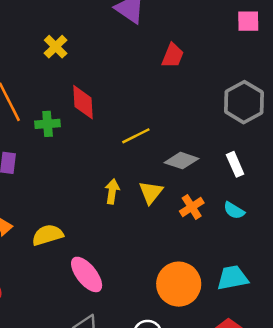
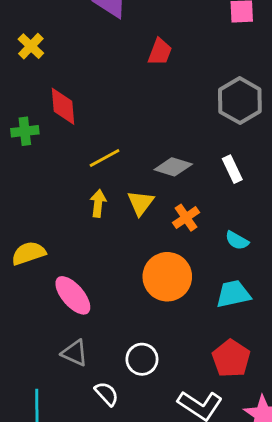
yellow line: (136, 136) -> (105, 158), moved
cyan semicircle: (234, 210) -> (237, 240), moved
orange circle: (179, 284) -> (167, 277), moved

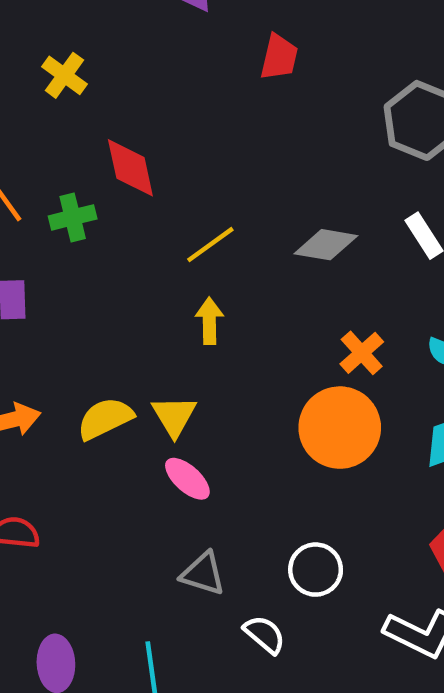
yellow triangle: (141, 203) -> (174, 416), moved
orange cross: (186, 218) -> (362, 353), moved
pink ellipse: (73, 295) -> (187, 479), size x0.7

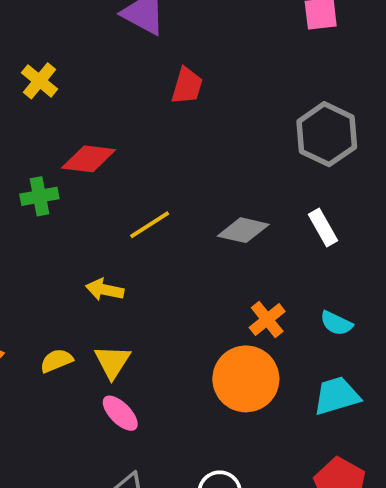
red trapezoid: (279, 57) -> (187, 86), moved
red diamond: (130, 168) -> (89, 159), turned -74
yellow arrow: (209, 321) -> (105, 290), moved, turned -81
yellow semicircle: (105, 419) -> (56, 361), size x0.7

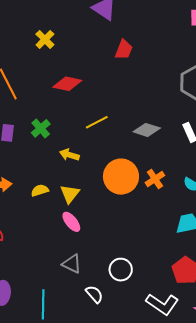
green cross: (39, 196) -> (41, 128), moved, turned -36
orange circle: (246, 379) -> (121, 177), moved

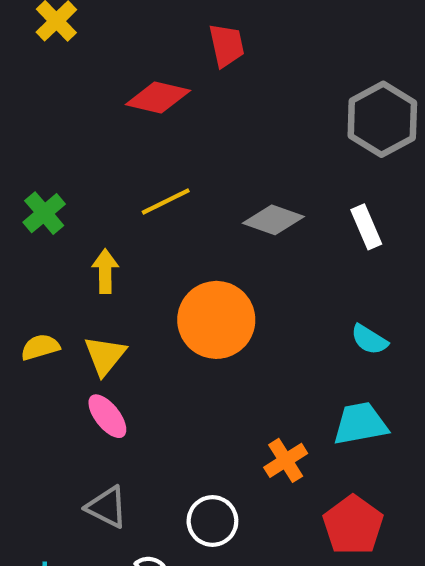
red trapezoid: (124, 50) -> (227, 45), turned -35
red diamond: (67, 84) -> (158, 97), moved
yellow arrow: (69, 155) -> (105, 271), turned 72
orange cross: (155, 179) -> (286, 460), moved

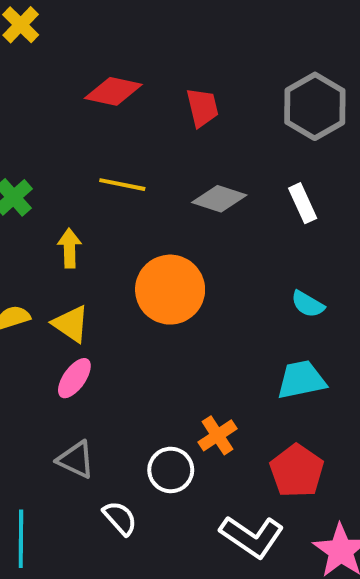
red trapezoid: (227, 45) -> (202, 107), moved
yellow line: (166, 202) -> (122, 185), turned 39
yellow triangle: (105, 356) -> (71, 324), turned -33
pink ellipse: (107, 416) -> (74, 378), turned 75
orange cross: (286, 460) -> (218, 435), moved

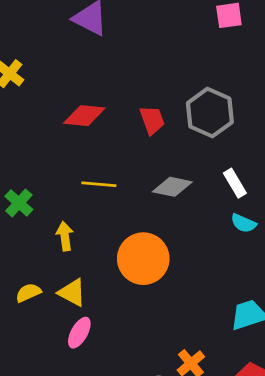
gray hexagon: (315, 106) -> (210, 113), moved
cyan semicircle: (308, 304) -> (243, 223), moved

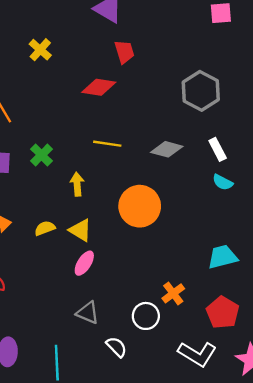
red trapezoid: (152, 120) -> (124, 52), moved

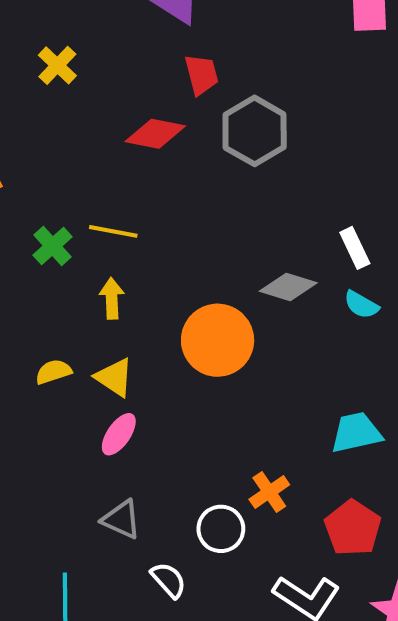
gray hexagon: (201, 91) -> (255, 131), moved
yellow line: (107, 144) -> (113, 231), moved
gray diamond: (167, 149) -> (288, 287), moved

